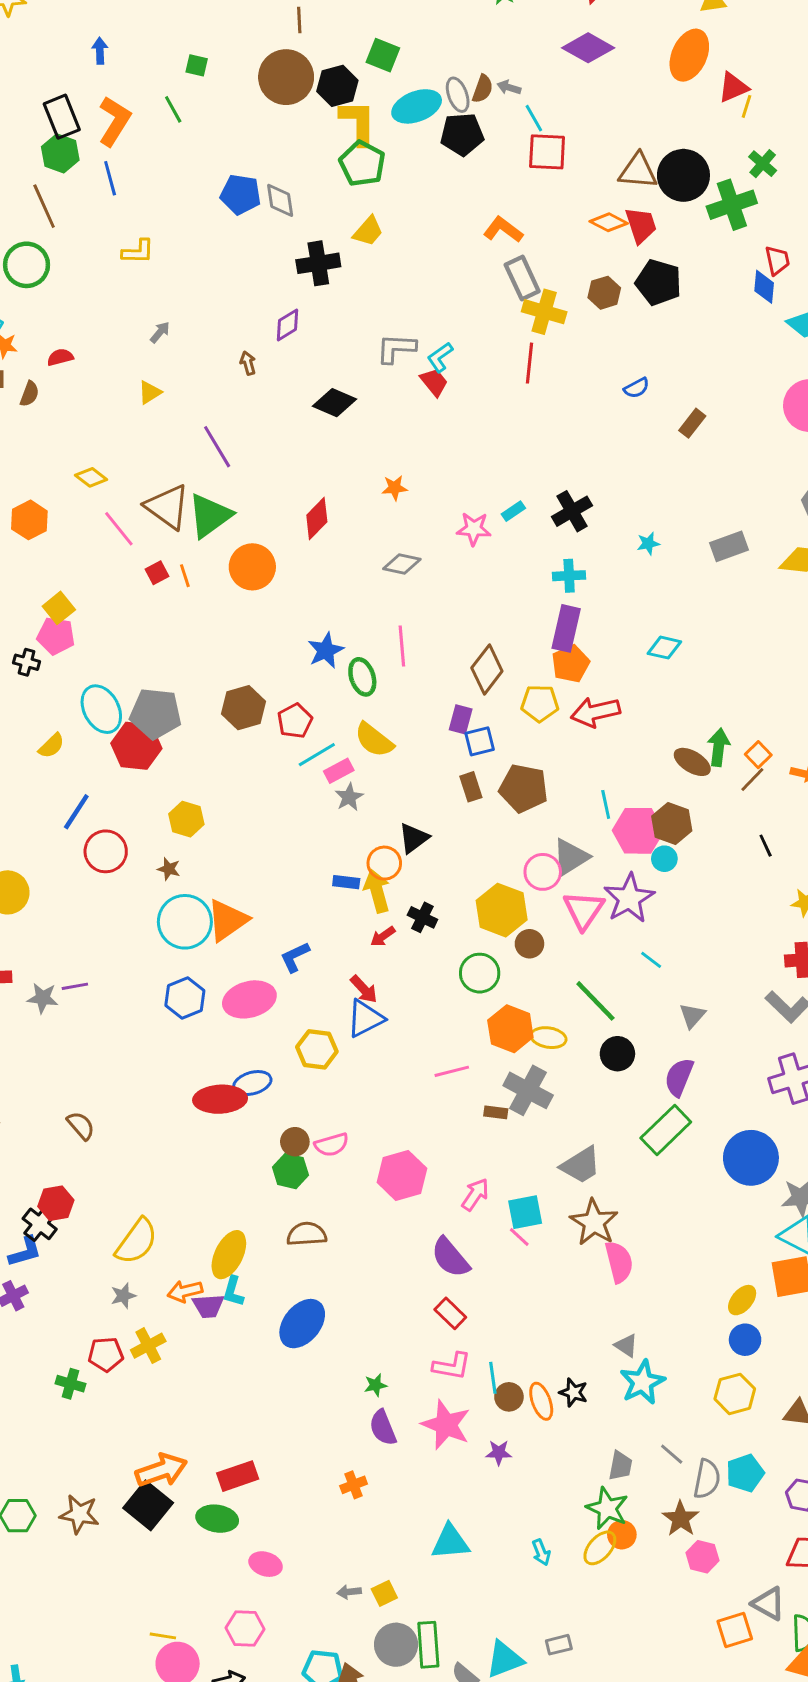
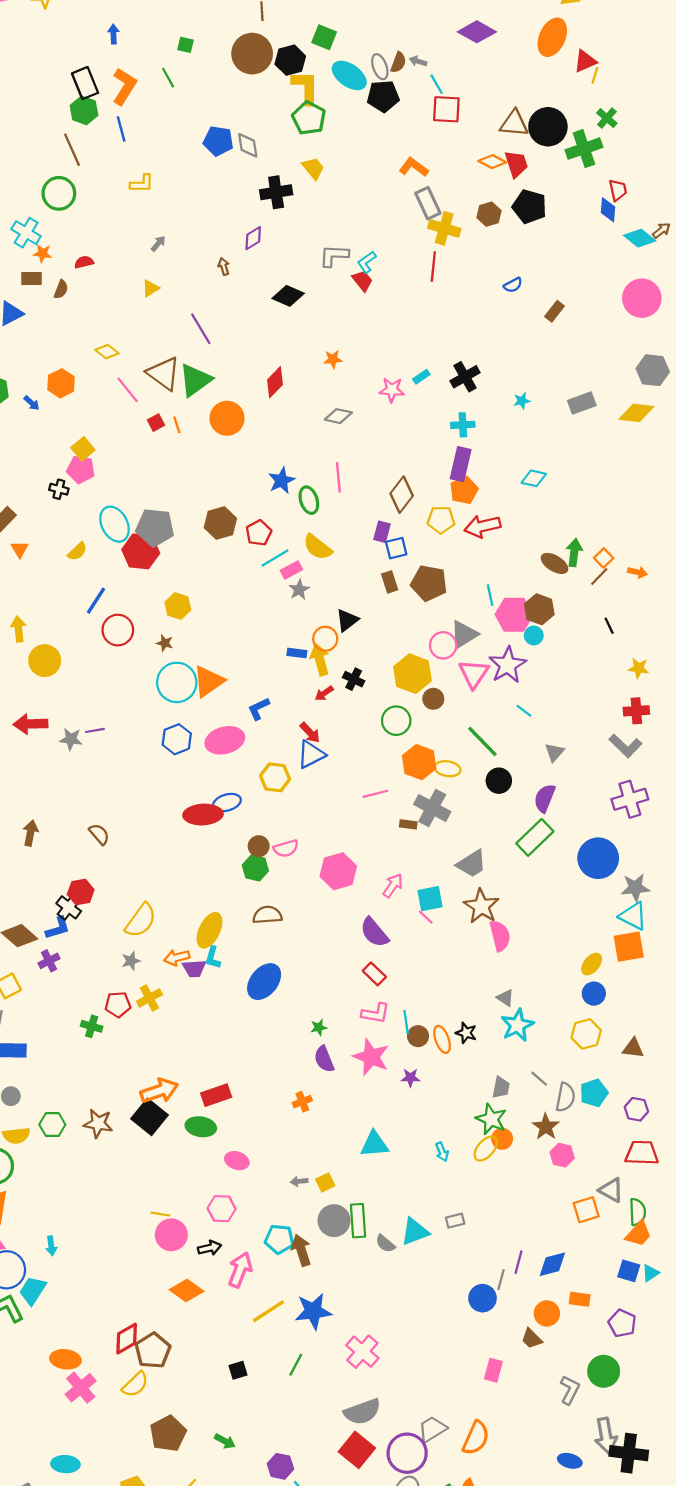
cyan ellipse: (417, 106) -> (349, 75), turned 56
yellow trapezoid: (368, 231) -> (313, 168), turned -80

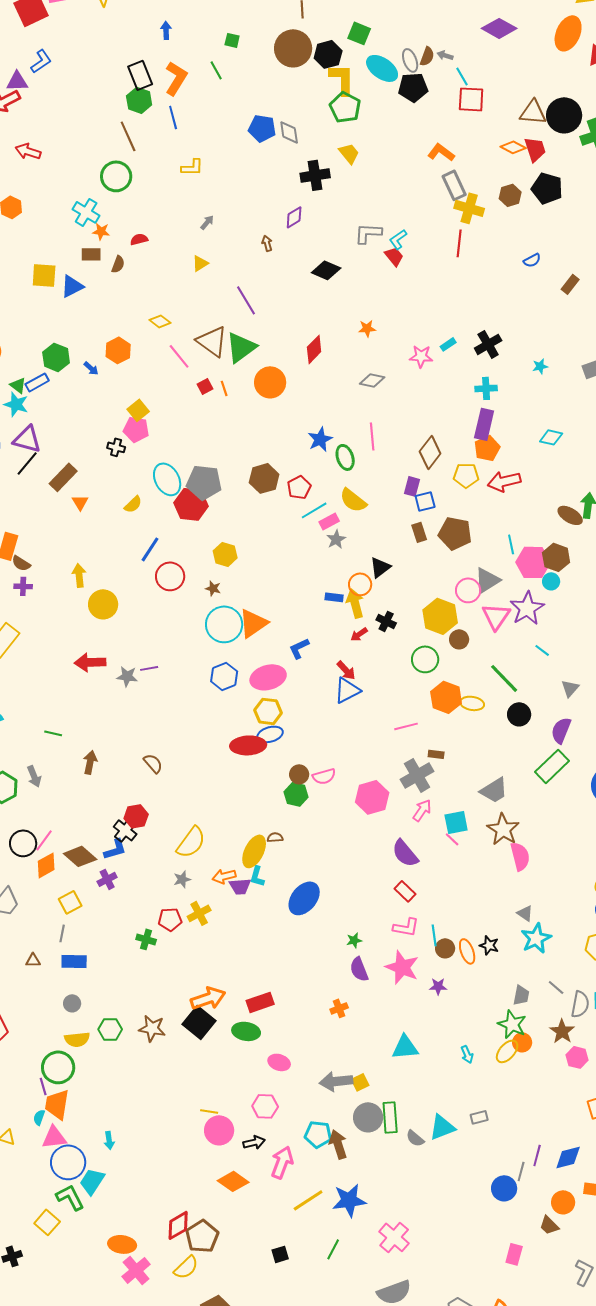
yellow hexagon: (275, 777) -> (268, 711), moved
gray cross: (432, 808) -> (417, 775), moved, turned 32
brown semicircle: (267, 915) -> (275, 837), moved, size x0.6
gray arrow: (299, 1181) -> (336, 1081), size x2.0

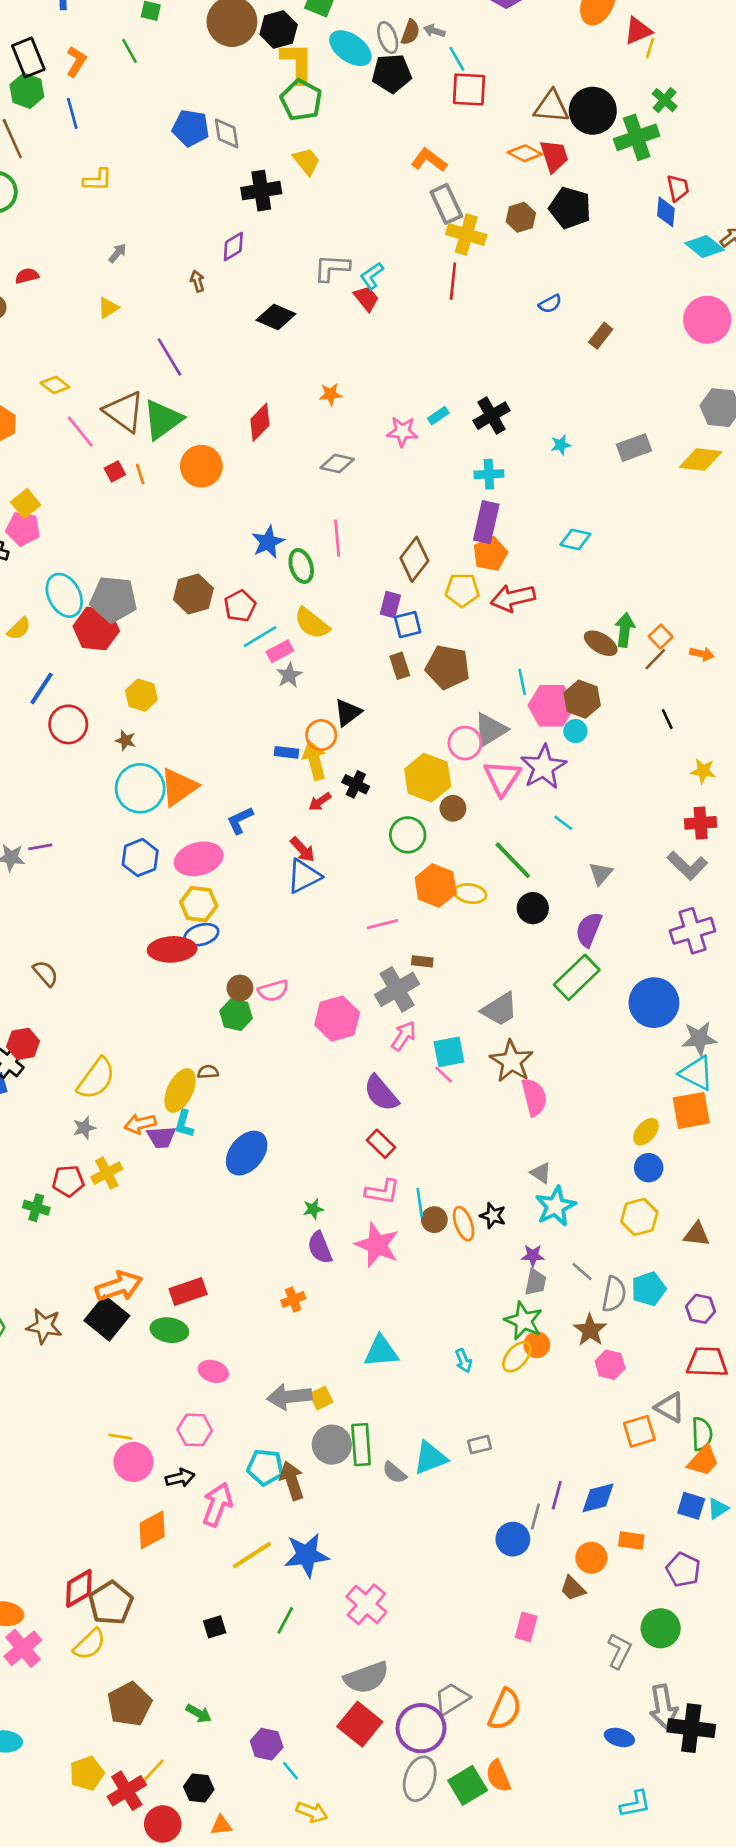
orange L-shape: (176, 78) -> (76, 61), size x0.7
purple star: (438, 986) -> (533, 1256), moved
orange diamond: (233, 1181) -> (152, 1530), turned -64

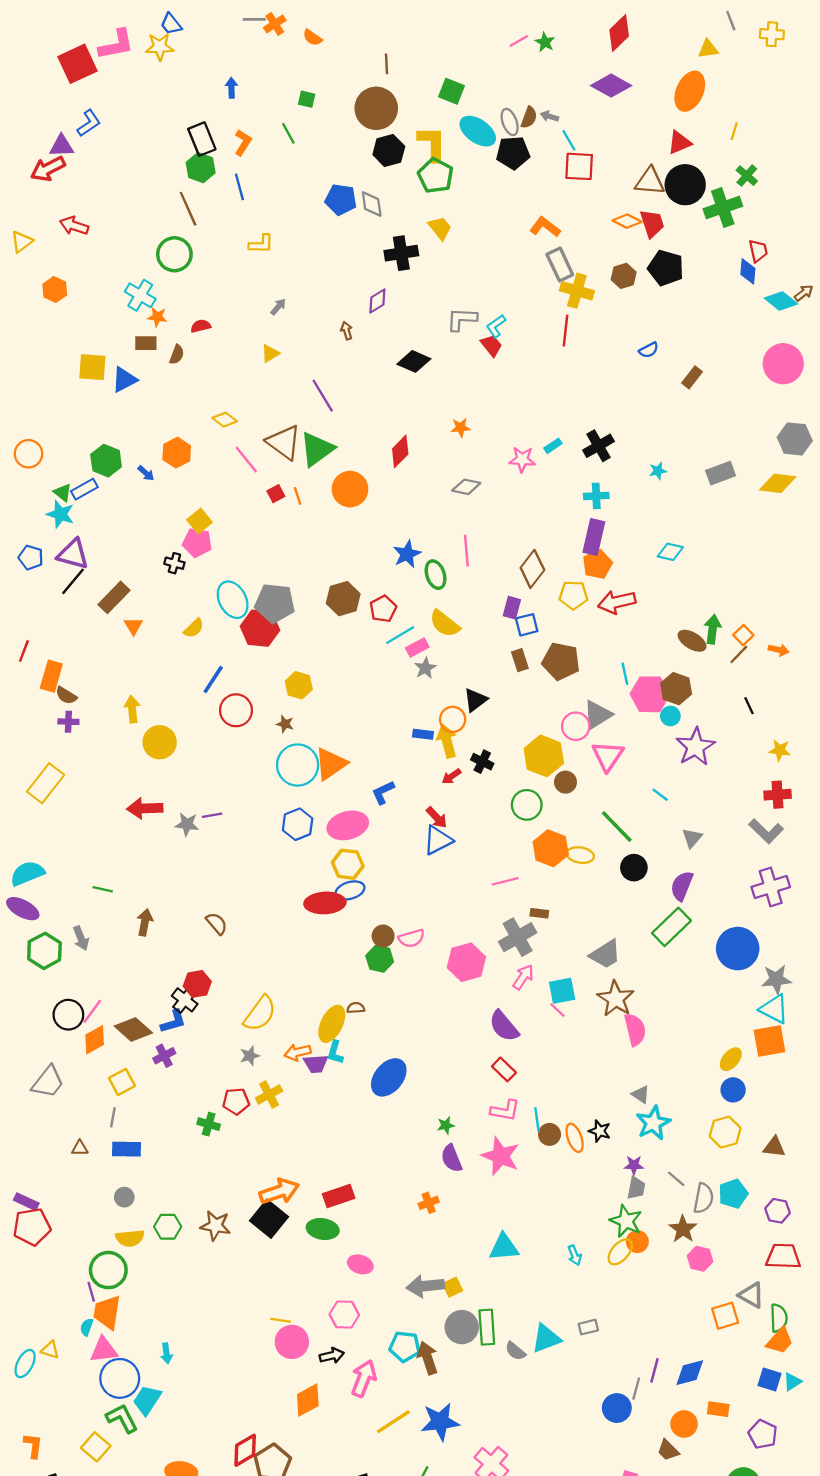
black hexagon: (279, 30) -> (389, 150), moved
red triangle: (638, 31) -> (679, 143), moved
purple star: (543, 767) -> (695, 747), moved

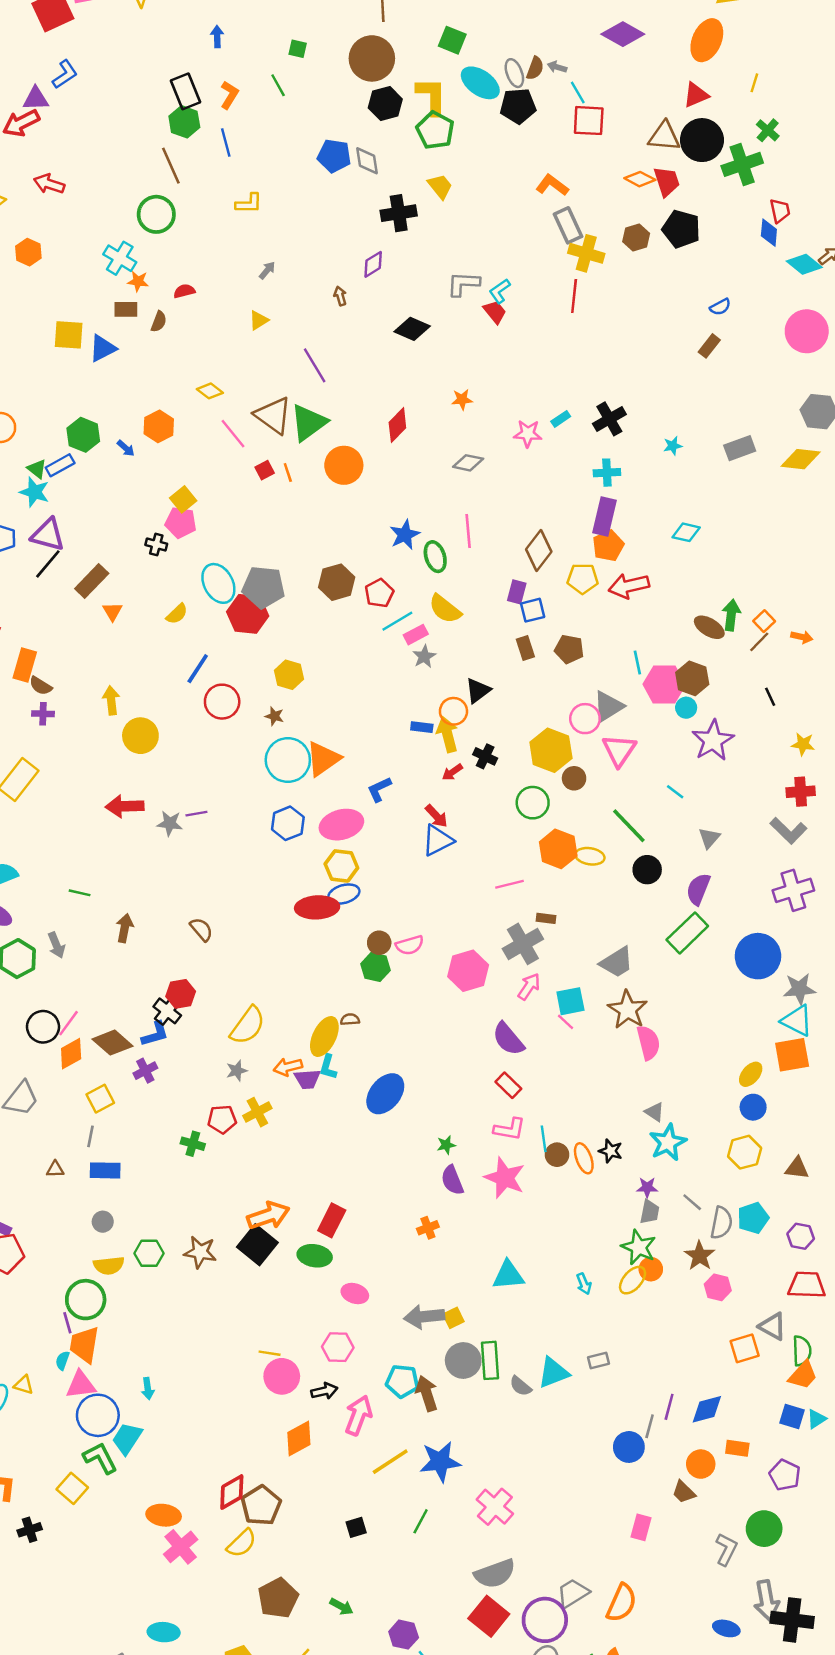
blue semicircle: (649, 350) -> (720, 307), moved
brown pentagon: (561, 661) -> (569, 649), size x0.7
red rectangle: (339, 1196) -> (332, 1220), turned -44

